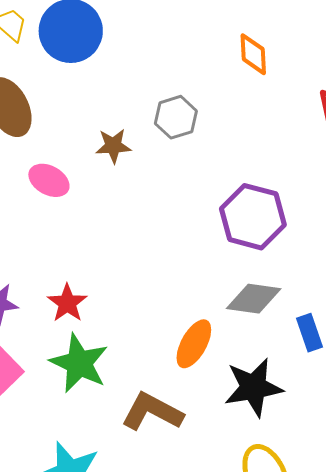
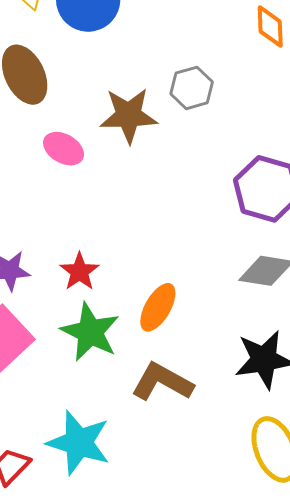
brown star: (113, 146) -> (129, 115), size x1.6
orange ellipse: (194, 344) -> (158, 307), moved

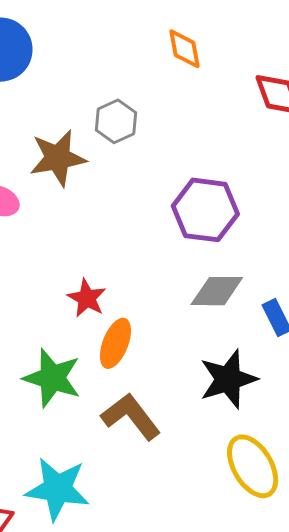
red star: (79, 272) -> (87, 298), moved
brown L-shape: (162, 382) -> (131, 416), turned 32

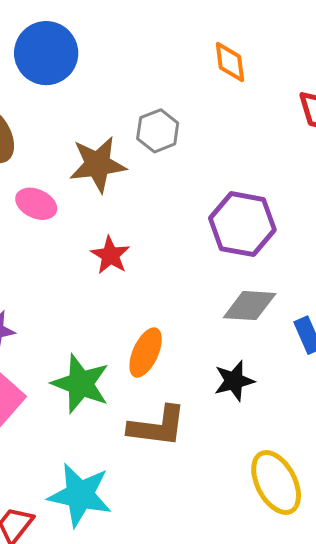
red star: (87, 298) -> (110, 255), moved
black star: (228, 379) -> (234, 381), moved, size x0.7
brown L-shape: (131, 416) -> (157, 426), turned 132

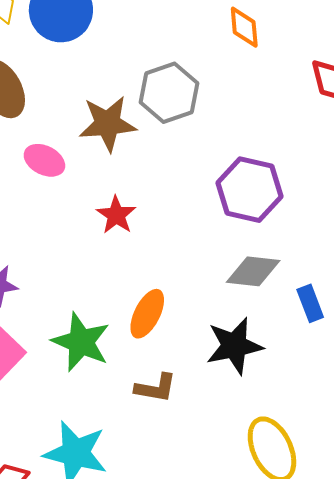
gray hexagon: (158, 131) -> (169, 93), size x1.4
black star: (234, 381) -> (234, 346), size x1.4
brown L-shape: (157, 426) -> (156, 388), size x0.7

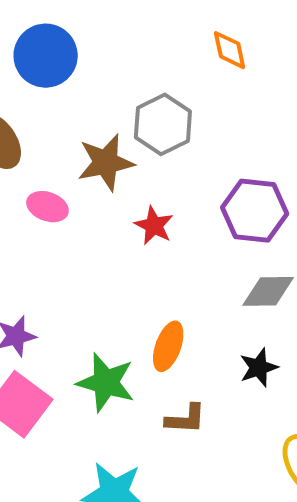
red star: (116, 215) -> (154, 226), moved
black star: (234, 346) -> (259, 368), size x0.7

